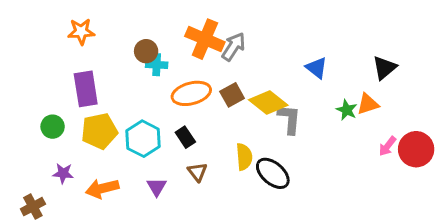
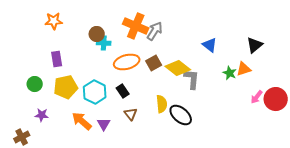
purple rectangle: (86, 89) -> (57, 59), size x0.7
orange arrow: (102, 188) -> (82, 121), moved, turned 55

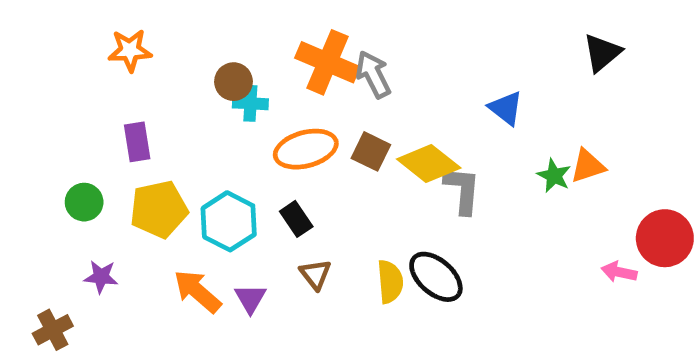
gray arrow: (155, 31) -> (373, 74), turned -60
black triangle: (255, 45) -> (602, 53), moved
brown square: (154, 63) -> (371, 151), turned -35
pink arrow: (257, 97) -> (619, 272), moved, turned 64
yellow semicircle: (162, 104) -> (390, 282), moved

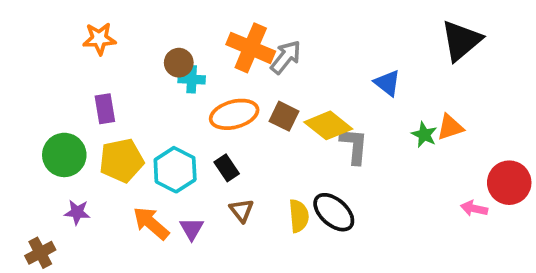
black triangle: (602, 53) -> (461, 41), size x1.4
gray arrow: (373, 74) -> (286, 57), turned 66
green circle: (84, 202) -> (64, 155), size x1.5

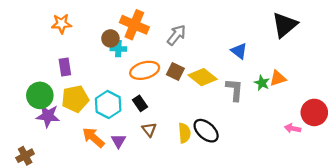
orange cross: (251, 48) -> (134, 25), moved
gray L-shape: (354, 146) -> (235, 90), moved
purple star: (77, 212) -> (48, 116), moved, size x1.5

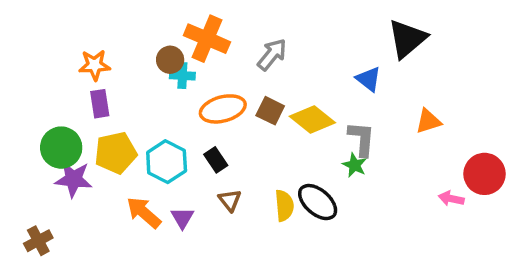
orange star: (61, 24) -> (95, 65), moved
black triangle: (285, 25) -> (407, 39), moved
green star: (262, 83) -> (355, 165), moved

